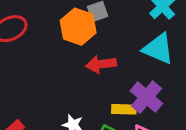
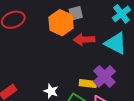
red arrow: (101, 64) -> (84, 40), moved

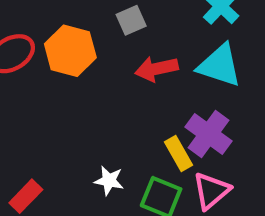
orange hexagon: (61, 23) -> (70, 51), moved
yellow rectangle: (88, 84) -> (178, 153), turned 63

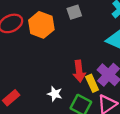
red arrow: (156, 69) -> (79, 71), moved, turned -90

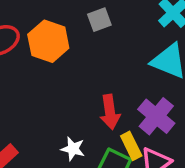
yellow rectangle: (92, 83) -> (131, 146), moved

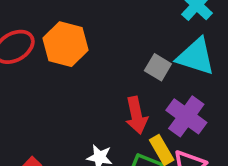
gray square: (99, 20) -> (158, 67), moved, turned -35

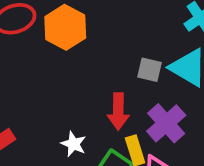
gray square: (158, 67) -> (149, 70), turned -30

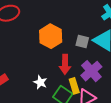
orange hexagon: (65, 27) -> (51, 36), moved

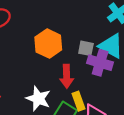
purple cross: (91, 71) -> (100, 63), moved, turned -30
white star: (40, 82) -> (38, 99), size x1.5

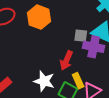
orange hexagon: (48, 44) -> (39, 17), moved
red arrow: (67, 76) -> (66, 60), turned 30

